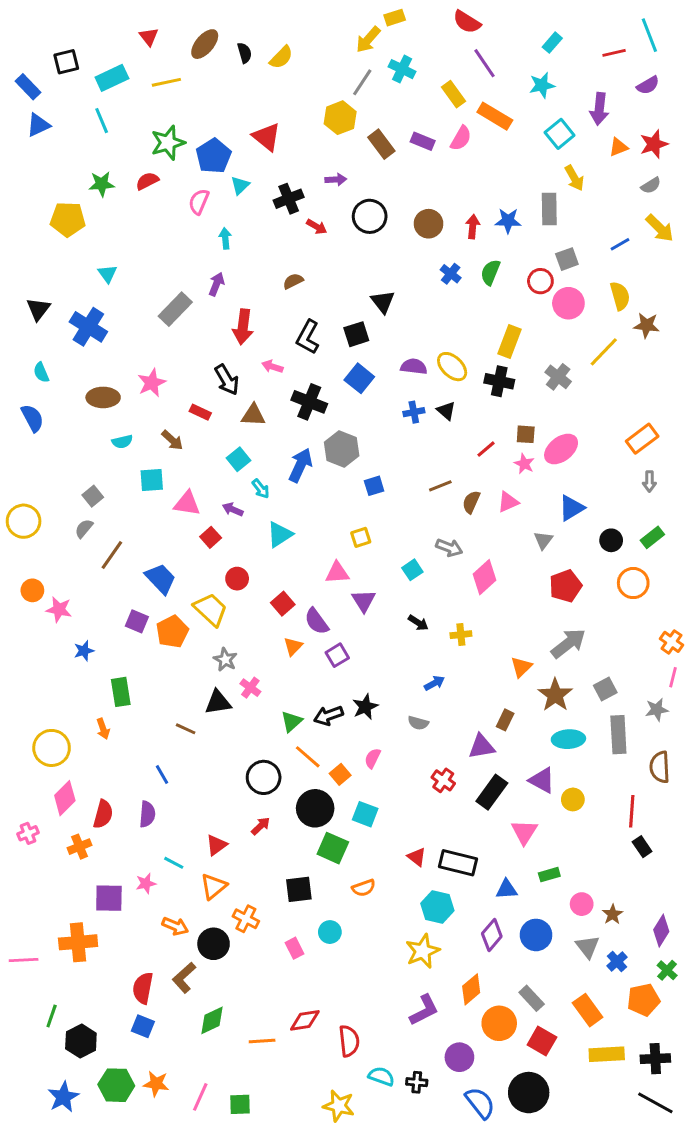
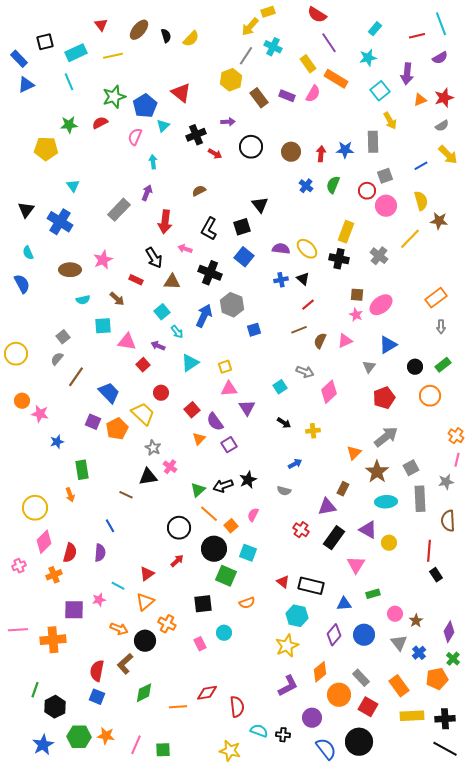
red line: (486, 449) -> (308, 305), moved
yellow square: (361, 537) -> (225, 367), moved
pink line: (24, 960) -> (18, 630), moved

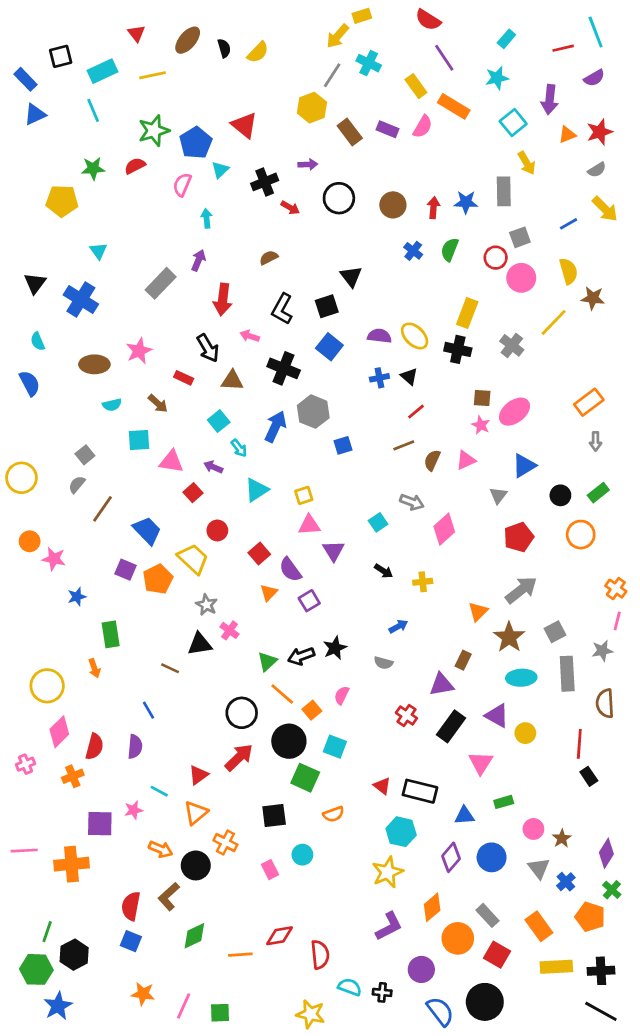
red arrow: (177, 561) -> (239, 757), size x1.6
orange pentagon: (437, 679) -> (590, 917), turned 30
green hexagon: (79, 737) -> (36, 969), moved

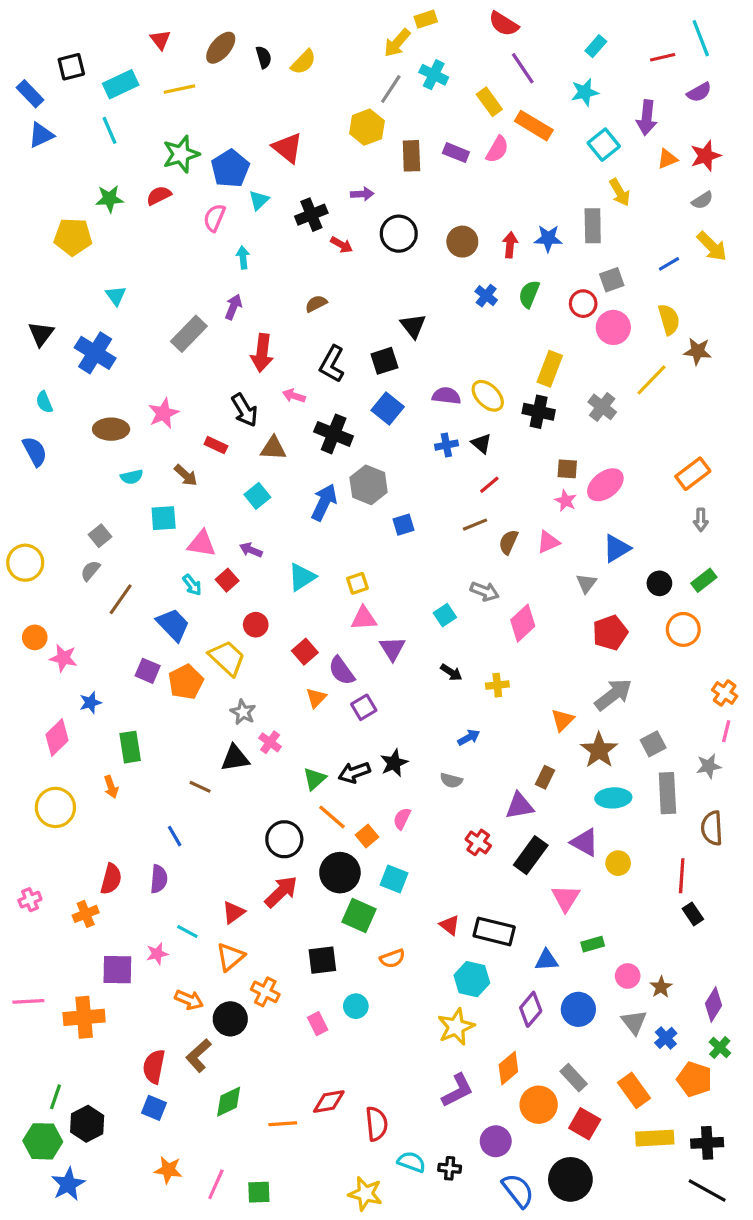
brown rectangle: (350, 132) -> (411, 156), turned 35
cyan arrow: (239, 448) -> (192, 585), moved
pink diamond: (59, 732) -> (57, 738), moved

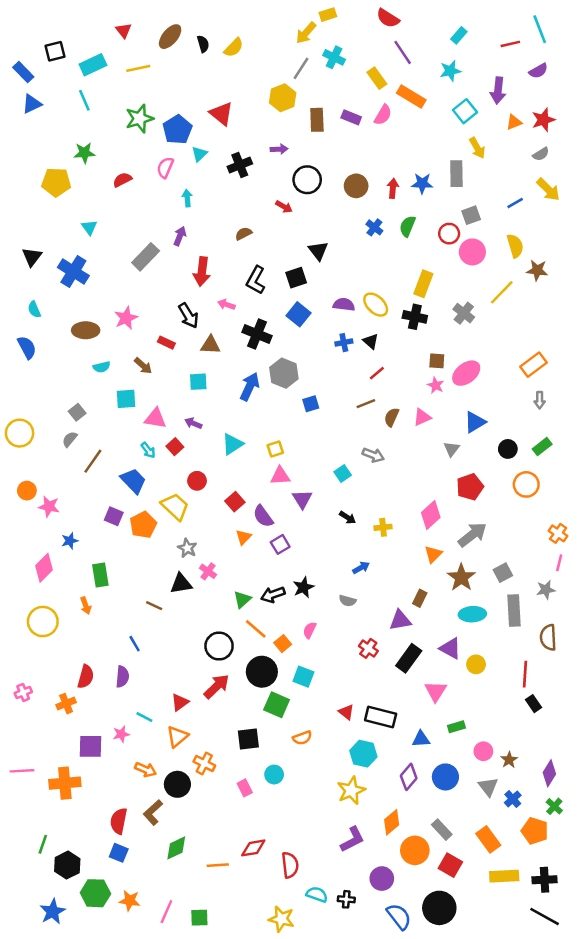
red semicircle: (159, 196) -> (122, 180), moved
red arrow: (342, 245) -> (284, 207), moved
cyan square: (257, 496) -> (198, 382), turned 36
pink diamond: (523, 623) -> (431, 515), moved
green hexagon: (43, 1141) -> (95, 893), moved

